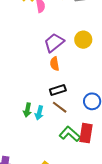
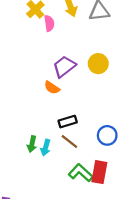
orange semicircle: (55, 64) -> (52, 88), moved, turned -48

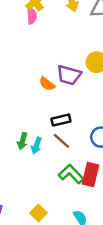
pink semicircle: (49, 23) -> (32, 16), moved
purple trapezoid: (64, 67) -> (69, 75), moved, turned -130

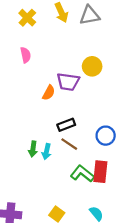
pink semicircle: (32, 16) -> (26, 55), moved
orange semicircle: (47, 84) -> (49, 93), turned -91

